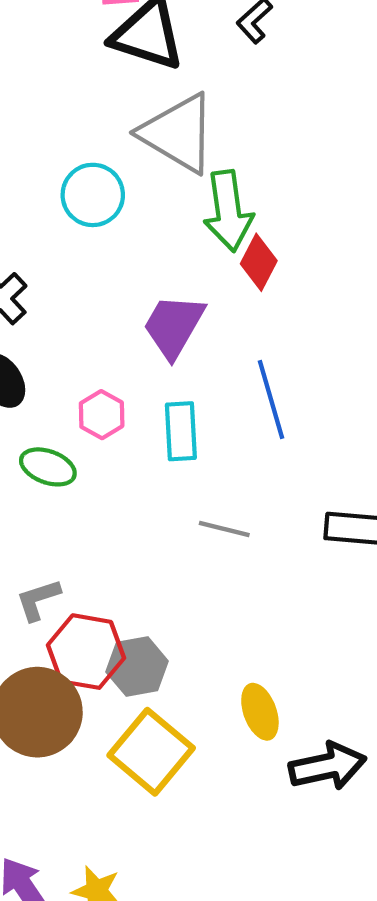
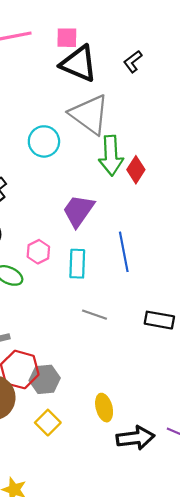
red diamond: (259, 262) -> (136, 170), moved
yellow square: (151, 752) -> (48, 423), size x0.6

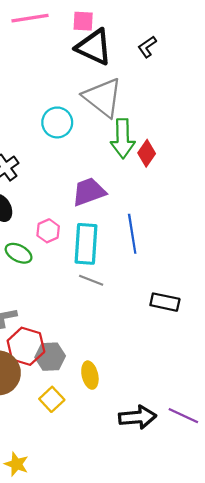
purple trapezoid: (78, 211) -> (89, 192), turned 33
cyan rectangle: (77, 264) -> (86, 244), size x1.4
gray line: (94, 315) -> (91, 280), moved
yellow ellipse: (104, 408) -> (90, 375), moved

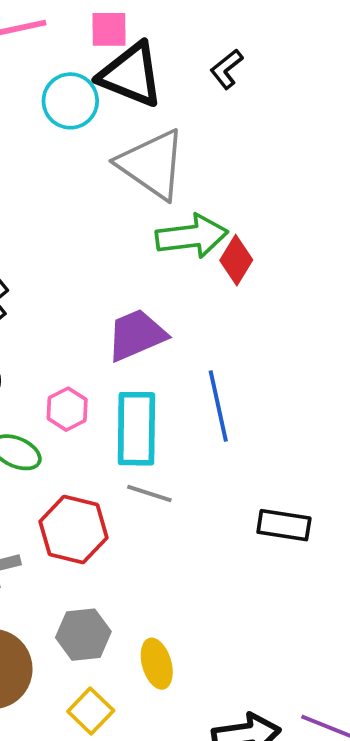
cyan circle: (57, 122) -> (70, 101), moved
green arrow: (123, 139) -> (192, 236), turned -93
red hexagon: (26, 346) -> (74, 530), moved

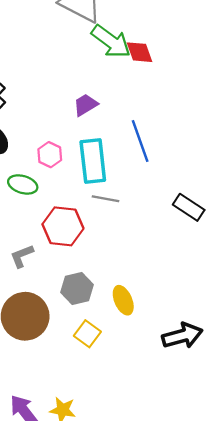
green arrow: (192, 236) -> (111, 41), turned 51
red diamond: (236, 260) -> (139, 52), turned -44
purple trapezoid: (136, 335) -> (85, 105), size x0.7
black rectangle: (284, 525) -> (189, 207), turned 32

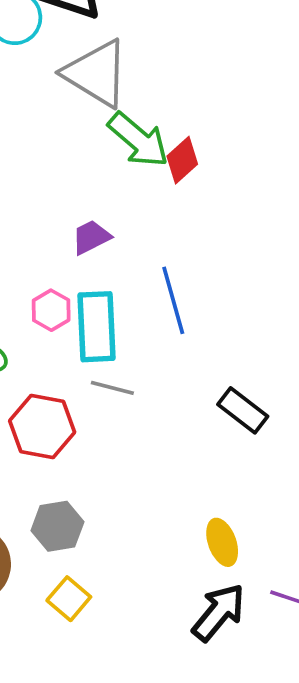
red diamond: (139, 52) -> (182, 160), turned 64
pink hexagon: (50, 155) -> (51, 310), moved
yellow ellipse: (123, 300) -> (222, 542), moved
black arrow: (182, 336) -> (219, 612), turned -39

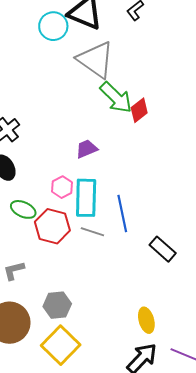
blue line: (173, 300) -> (122, 213), moved
red hexagon: (42, 427) -> (52, 226), moved
yellow square: (69, 599) -> (61, 345), size x1.6

